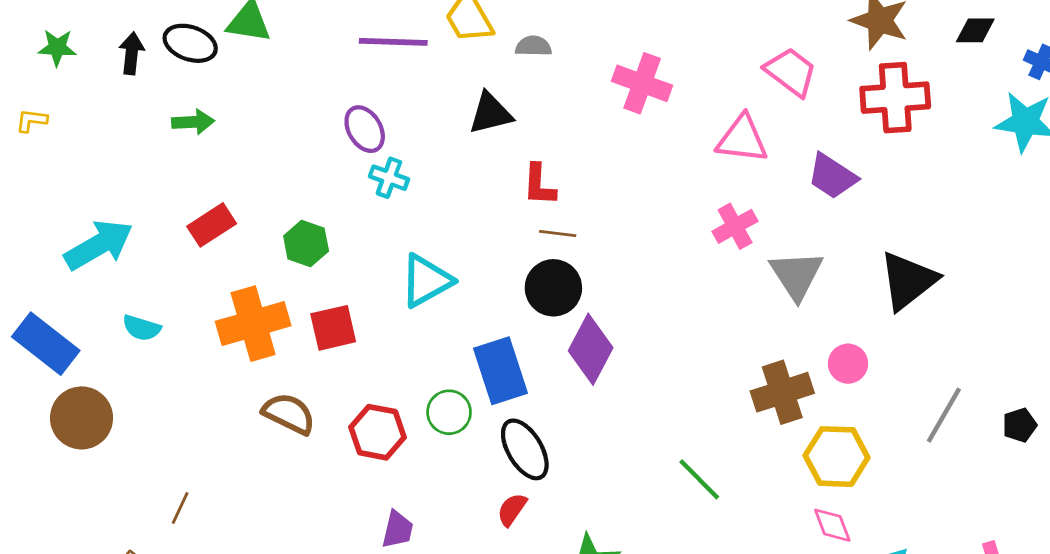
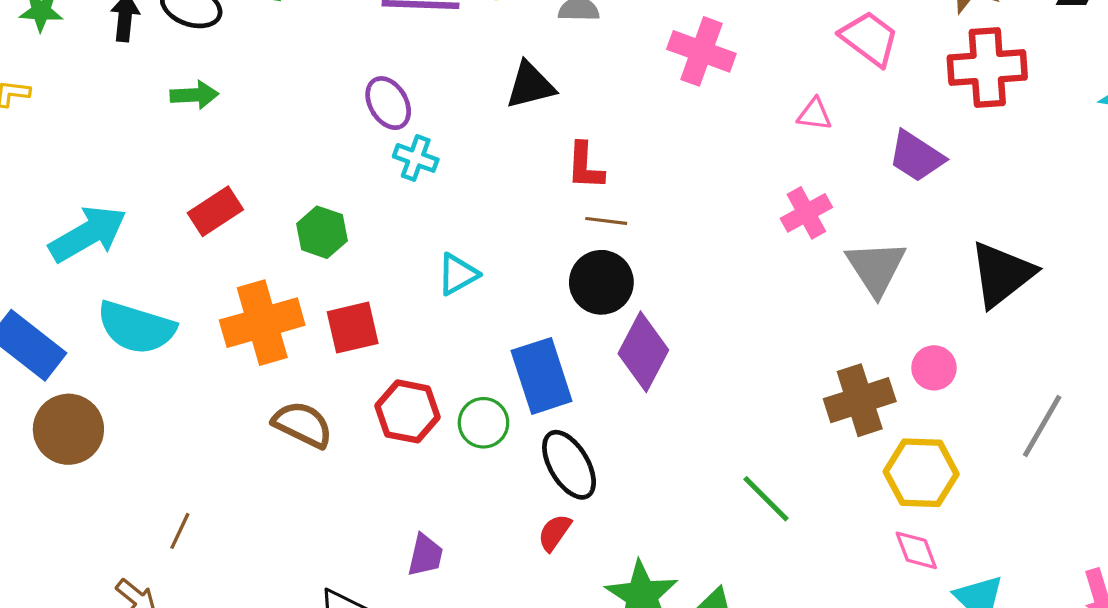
pink triangle: (742, 139) -> (814, 114), size x0.6
cyan triangle: (426, 281) -> (458, 274), size x0.7
cyan semicircle: (142, 328) -> (136, 328), size x1.8
red hexagon: (378, 432) -> (408, 411), moved

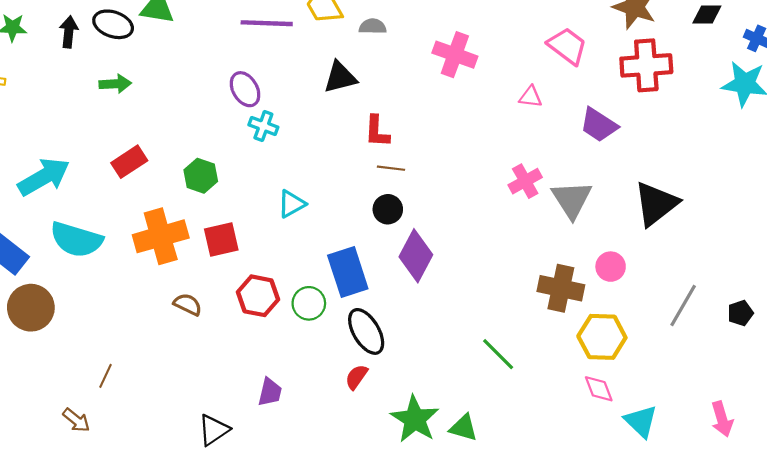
pink cross: (806, 213) -> (525, 181), moved
black circle: (601, 282) -> (388, 209), size x0.7
brown cross: (860, 400) -> (561, 288), turned 30
brown semicircle: (303, 424) -> (188, 304), size x0.7

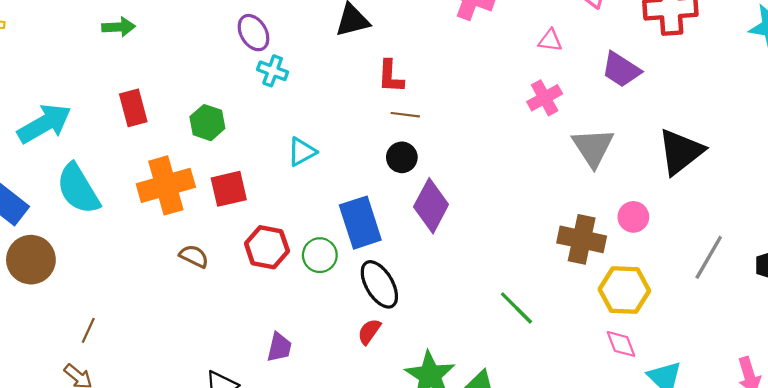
red rectangle: (129, 162) -> (133, 108), turned -72
pink cross: (525, 181) -> (545, 98), moved
cyan semicircle: (76, 240) -> (78, 189), turned 42
brown line: (105, 376) -> (88, 330), moved

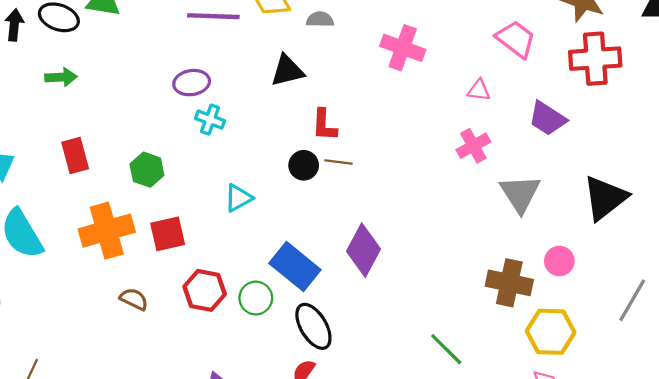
purple ellipse: (253, 33) -> (192, 83), turned -68
black circle: (402, 157) -> (304, 165), moved
blue rectangle: (360, 223) -> (295, 266), turned -33

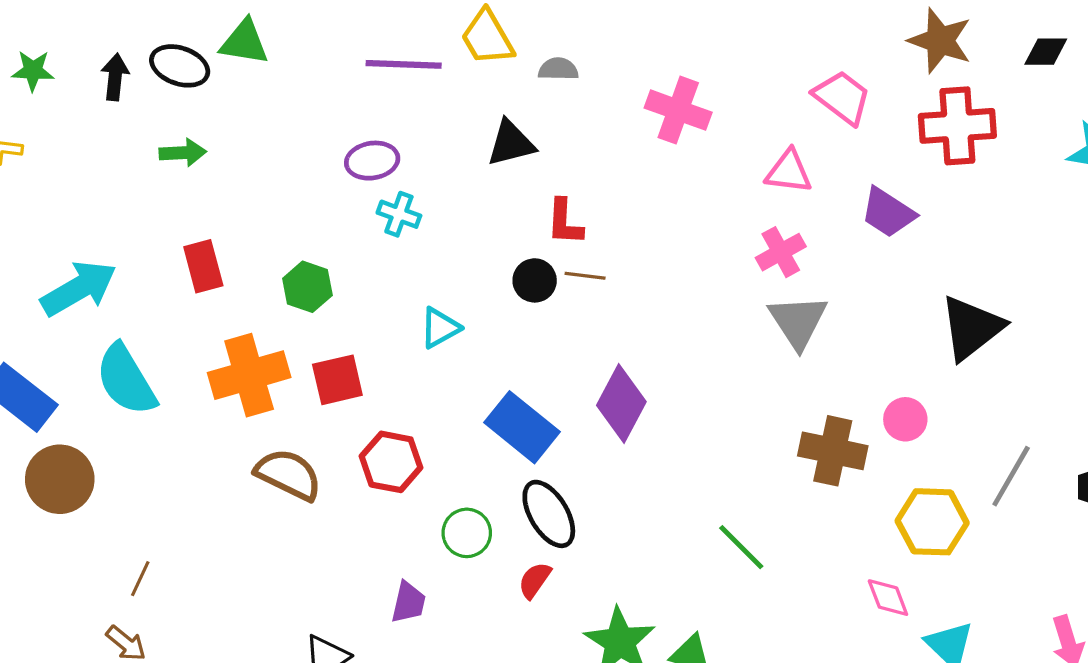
pink triangle: (479, 90) -> (789, 172), size x1.4
gray triangle: (520, 194) -> (798, 321), moved
green circle: (256, 298) -> (467, 533), moved
brown semicircle: (134, 299) -> (288, 475), size x1.6
yellow hexagon: (551, 332) -> (932, 522), moved

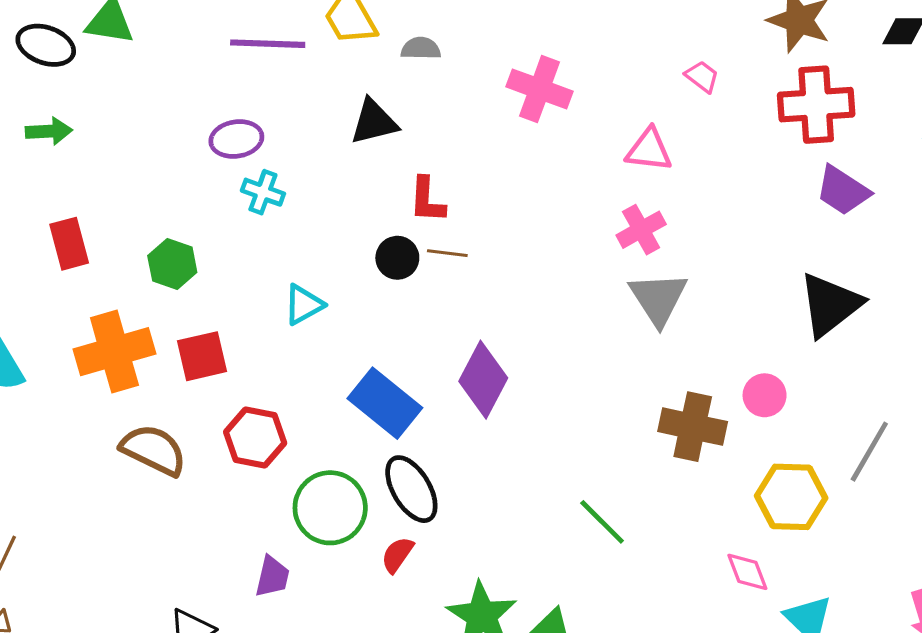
pink trapezoid: (842, 97) -> (702, 77), size x0.6
purple trapezoid: (888, 213) -> (843, 191), moved
green circle: (467, 533) -> (330, 508), size x1.5

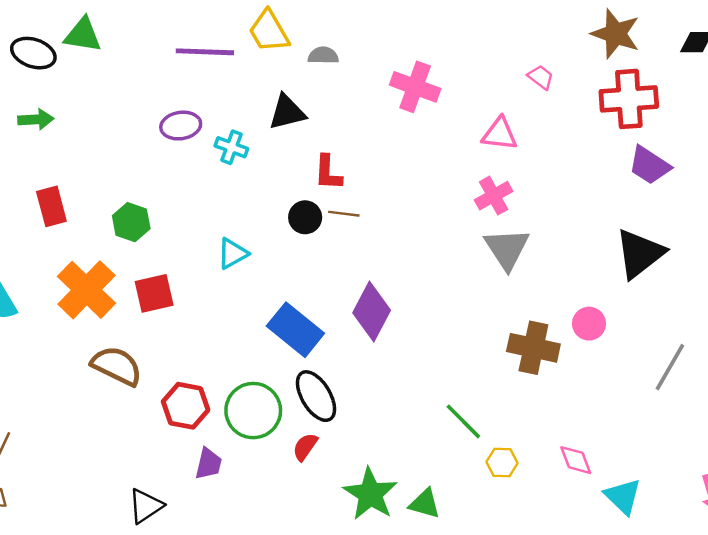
cyan cross: (263, 192) -> (231, 147), moved
orange cross: (114, 352) -> (87, 290), turned -30
red hexagon: (255, 437) -> (186, 406), moved
yellow hexagon: (791, 497) -> (502, 463), moved, size x0.6

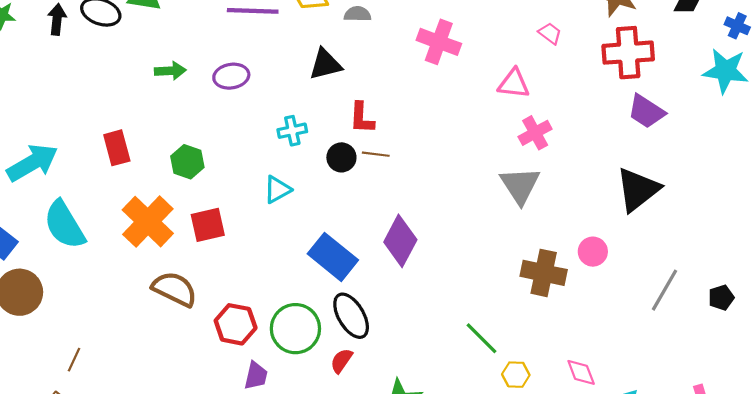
green arrow: (36, 119) -> (170, 71), moved
cyan cross: (231, 147) -> (292, 131), moved, turned -32
pink cross: (494, 196) -> (535, 133), moved

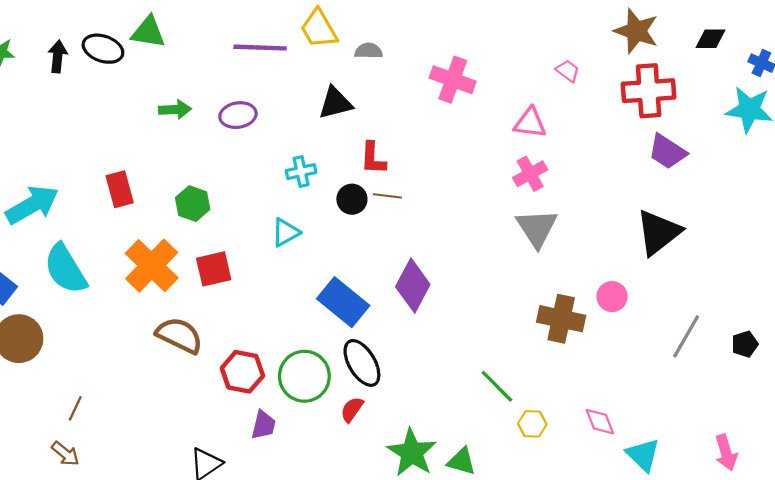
pink cross: (535, 133) -> (530, 174), moved

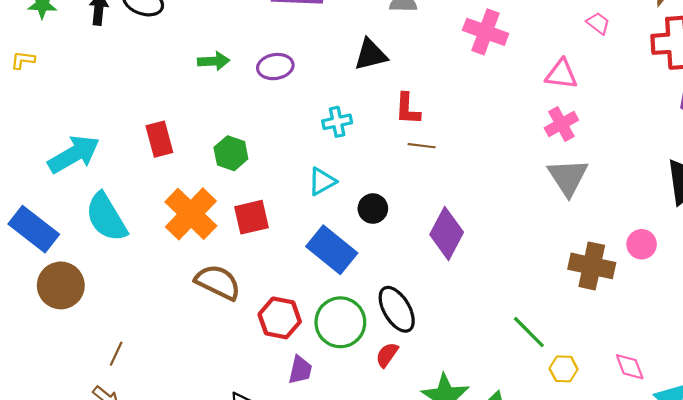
black circle: (352, 199) -> (373, 209), moved
blue rectangle: (343, 302) -> (332, 250), moved

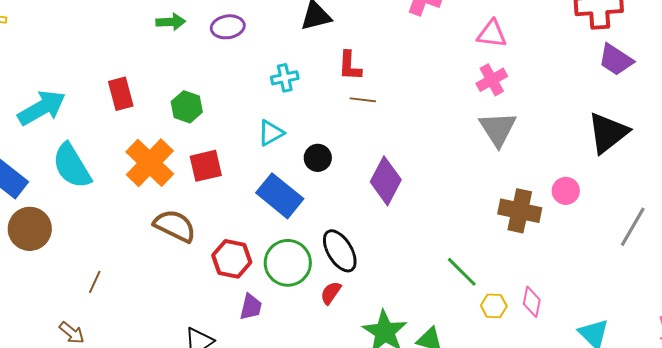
brown line: (116, 354) -> (95, 282), moved
pink diamond: (630, 367) -> (532, 302), moved, turned 32

